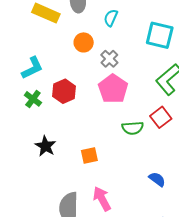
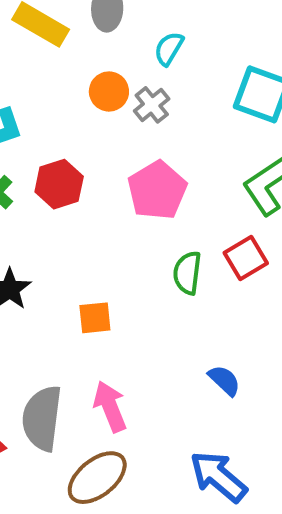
gray cross: (109, 59) -> (152, 105), moved
green semicircle: (133, 128) -> (187, 273), turned 95

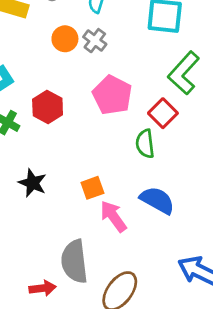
red square: (246, 258) -> (163, 113), moved
blue semicircle: (224, 380) -> (157, 200), moved, size x1.5
pink arrow: (110, 407) -> (113, 216), moved

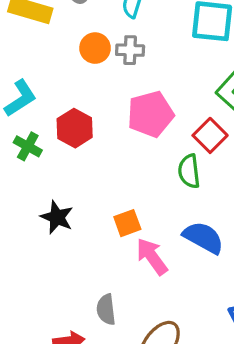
gray cross: (95, 41) -> (130, 50), turned -35
pink pentagon: (112, 95) -> (151, 114), turned 30
gray semicircle: (74, 261) -> (106, 309), size x0.6

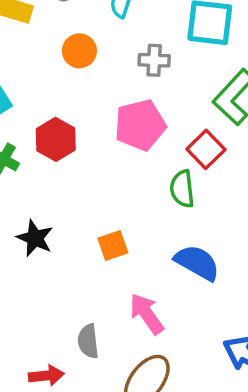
gray cross: (130, 50) -> (154, 60), moved
pink arrow: (152, 256) -> (147, 314), moved

